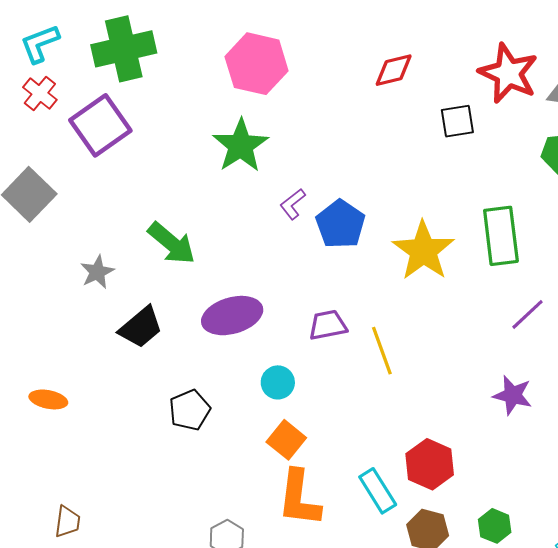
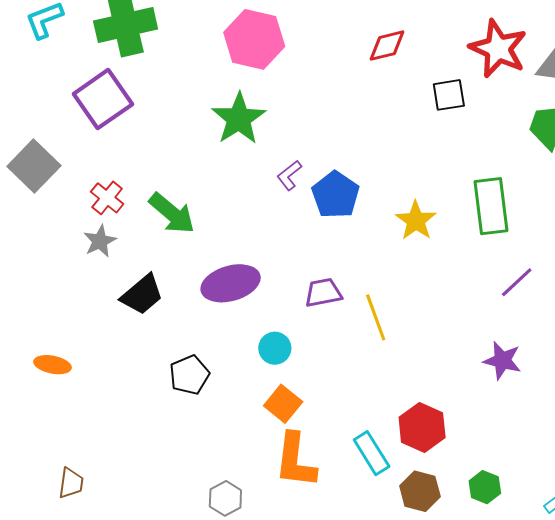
red cross: (40, 93) -> (107, 198), moved
yellow star: (423, 251) -> (416, 221), size x0.7

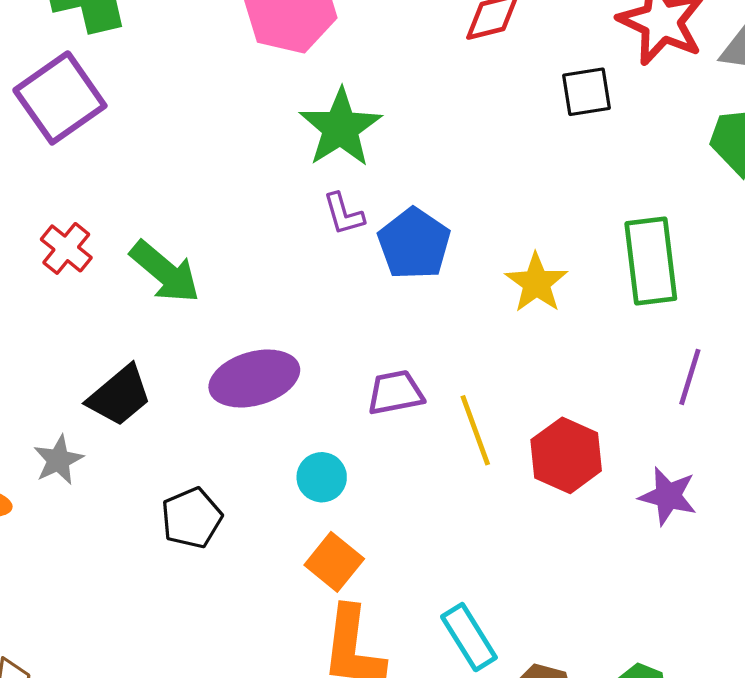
green star: (239, 119) -> (340, 128), moved
purple L-shape: (289, 175) -> (344, 214), turned -68
gray star: (100, 241) -> (58, 460), moved
purple line: (517, 282) -> (690, 377), turned -30
red hexagon: (422, 427) -> (566, 455), moved

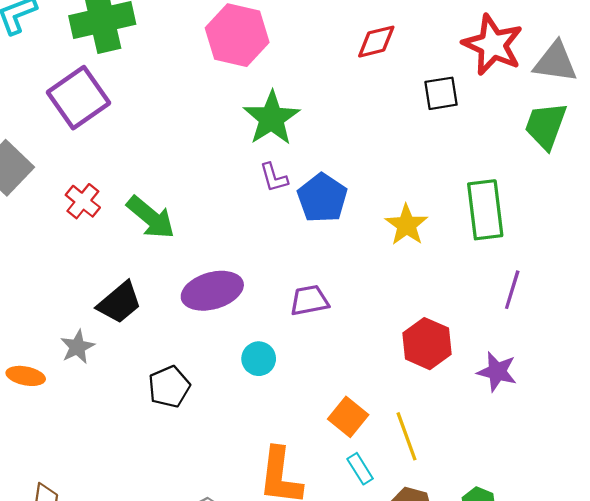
yellow line: (475, 430) -> (406, 436), moved
orange square: (334, 562) -> (348, 417), moved
cyan rectangle: (469, 637) -> (360, 469), size x0.7

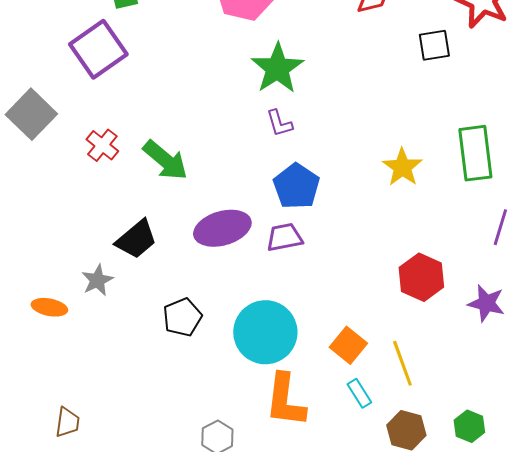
blue pentagon: (322, 198) -> (296, 186), moved
purple trapezoid: (309, 300) -> (284, 237), moved
cyan circle: (259, 359) -> (265, 332), moved, size x2.0

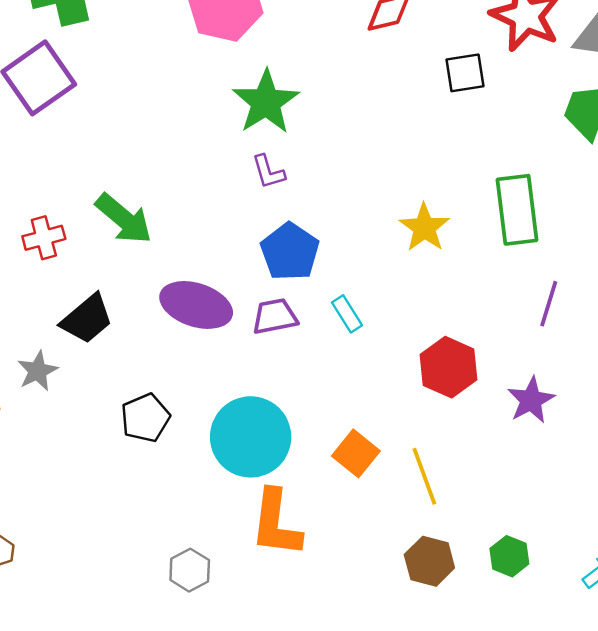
red cross: (102, 145) -> (44, 238), moved, turned 36
purple ellipse: (222, 228) -> (196, 305), turned 34
purple star: (486, 303) -> (531, 400), turned 30
cyan rectangle: (359, 393) -> (347, 314), moved

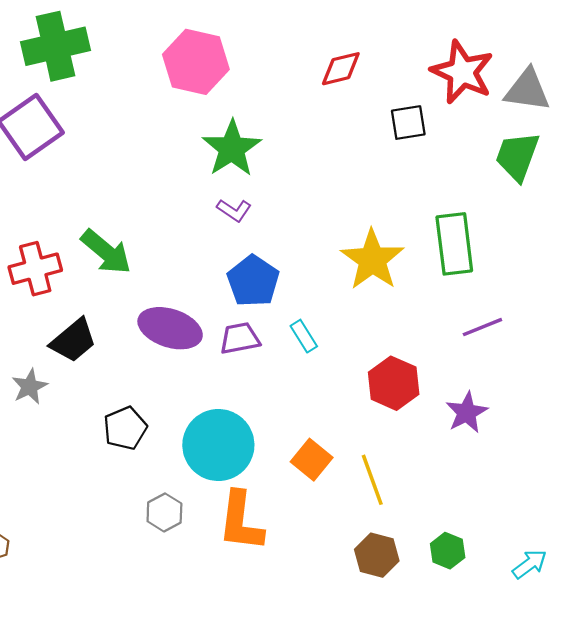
purple L-shape: (268, 172) -> (234, 210), turned -40
yellow star: (424, 228) -> (372, 260), size x1.4
red cross: (44, 238) -> (35, 269), size x1.4
purple line: (549, 304) -> (482, 327), turned 51
gray hexagon: (190, 570) -> (164, 512), moved

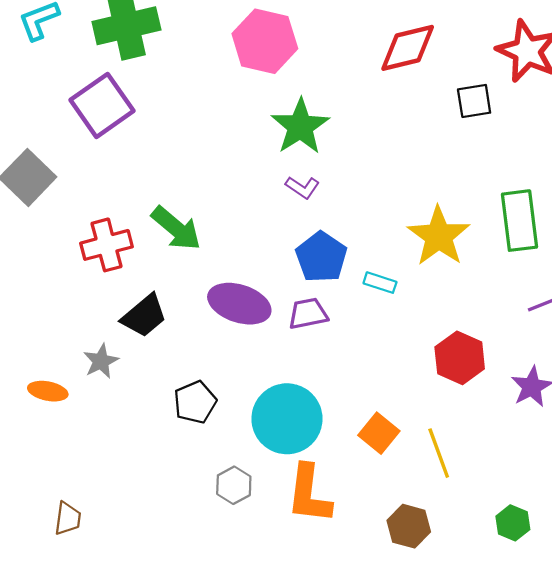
red diamond: (341, 69) -> (408, 48), size x1.4
cyan rectangle: (304, 336) -> (380, 283), moved, turned -40
brown hexagon: (377, 555) -> (409, 526), moved

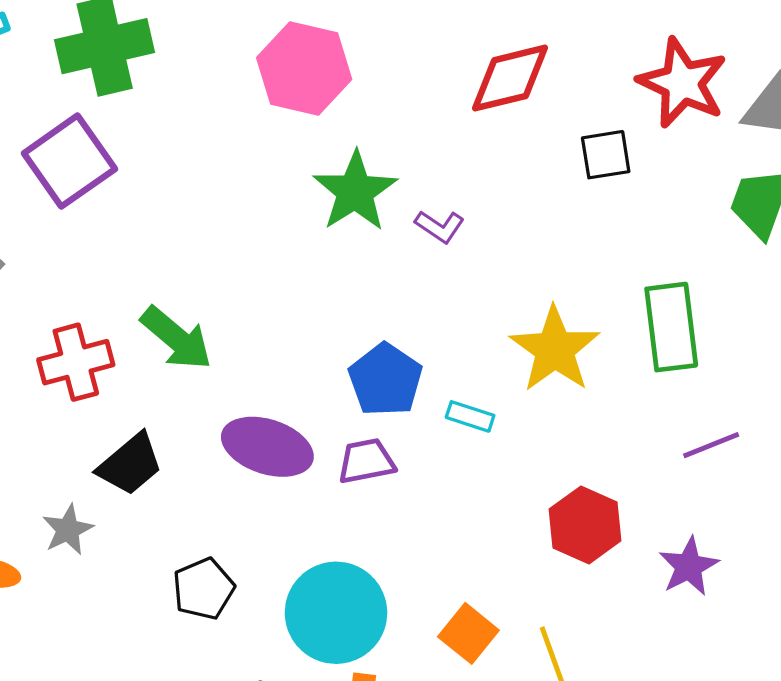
purple L-shape: (302, 187) -> (440, 226), moved

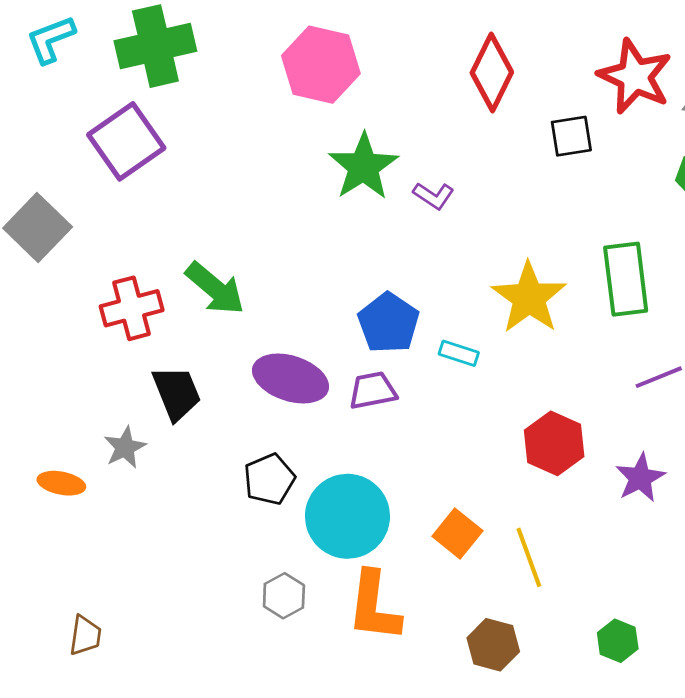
red diamond: (510, 78) -> (492, 73), turned -50
black trapezoid: (130, 464) -> (177, 393), turned -72
black pentagon: (204, 589) -> (269, 479), moved

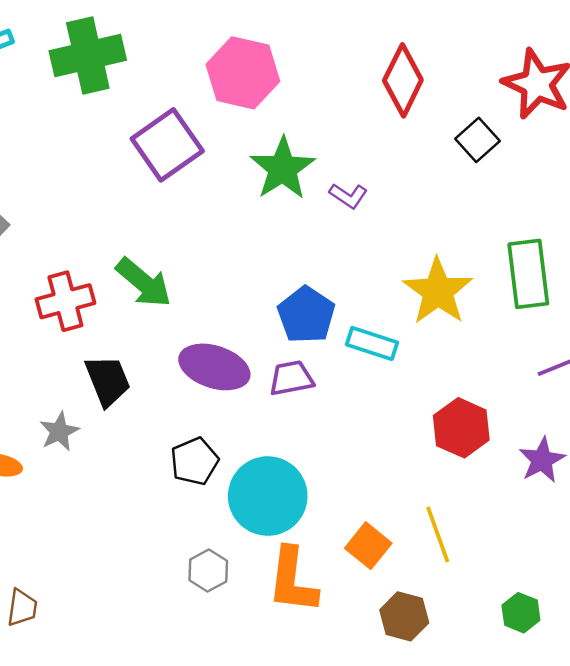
black square: (571, 136) -> (477, 140), turned -33
purple square: (126, 141) -> (167, 145), moved
cyan rectangle: (459, 353) -> (372, 343), size x1.4
orange square: (457, 533) -> (368, 546), moved

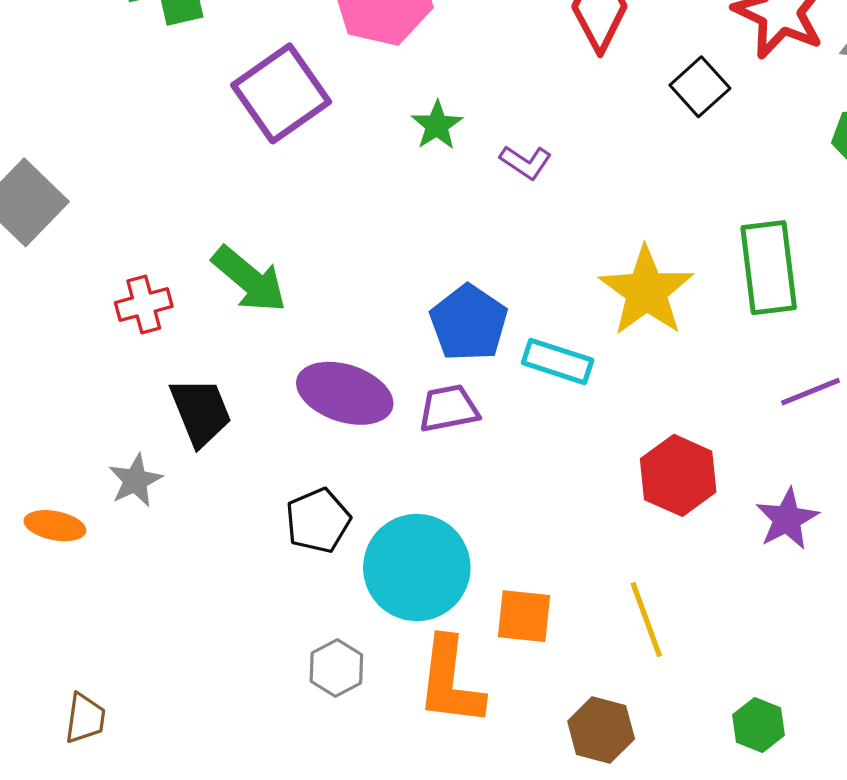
green star: (283, 168) -> (437, 125), size x0.6
red cross: (65, 301) -> (144, 305), size x0.7
orange square: (368, 546) -> (524, 616), moved, turned -33

